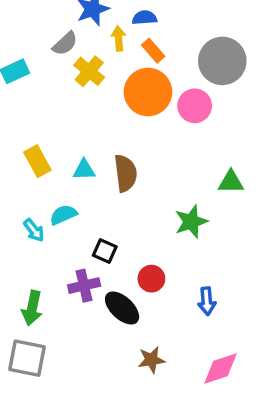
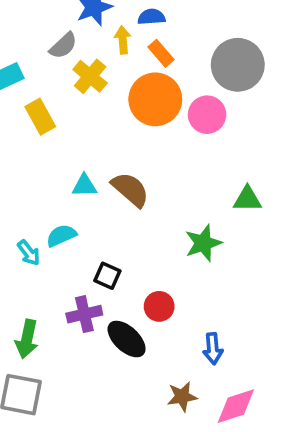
yellow rectangle: (37, 161) -> (40, 117), moved
brown semicircle: (125, 173) -> (130, 189), turned -42
blue arrow: (207, 301) -> (213, 349), moved
brown star: (151, 360) -> (182, 397), moved

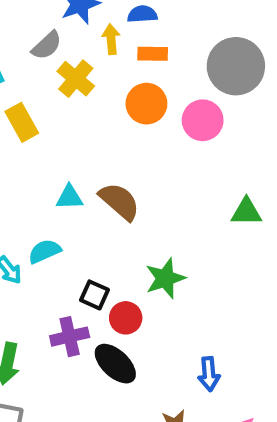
orange rectangle: (161, 53) -> (153, 54), turned -48
orange circle: (155, 99) -> (146, 104), size x0.7
green star: (203, 243) -> (165, 278), moved
red circle: (159, 306) -> (126, 318), moved

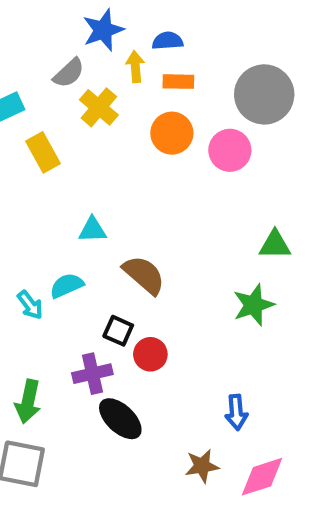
brown semicircle: (119, 201) -> (144, 275), moved
green star: (165, 278) -> (253, 305), moved
black ellipse: (115, 364) -> (120, 419), moved

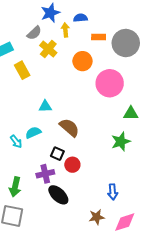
orange rectangle: (178, 82) -> (99, 37), moved
pink circle: (230, 150) -> (110, 83), moved, size x1.4

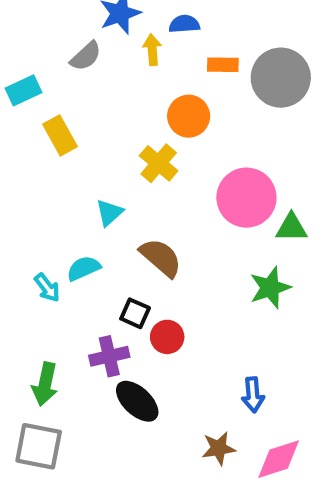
yellow cross: (48, 49) -> (159, 163), moved
pink circle: (110, 83) -> (246, 198), moved
cyan triangle: (45, 106) -> (109, 213), turned -40

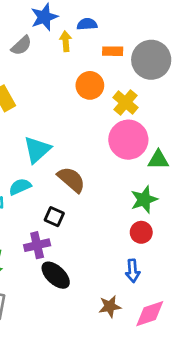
yellow cross: (159, 163) -> (126, 103), moved
cyan triangle: (109, 213) -> (37, 150), size x1.5
red circle: (167, 337) -> (141, 232), moved

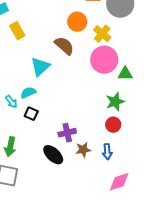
brown semicircle: (71, 180) -> (64, 46), moved
black square: (54, 217) -> (31, 114), moved
purple cross: (37, 245) -> (67, 133), moved
brown star: (110, 306) -> (83, 150), moved

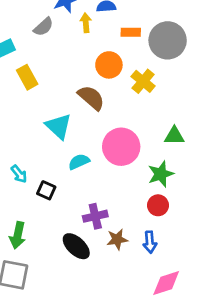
pink circle: (104, 60) -> (121, 147), moved
cyan triangle: (40, 67) -> (59, 126), turned -35
cyan semicircle: (28, 93) -> (79, 162), moved

